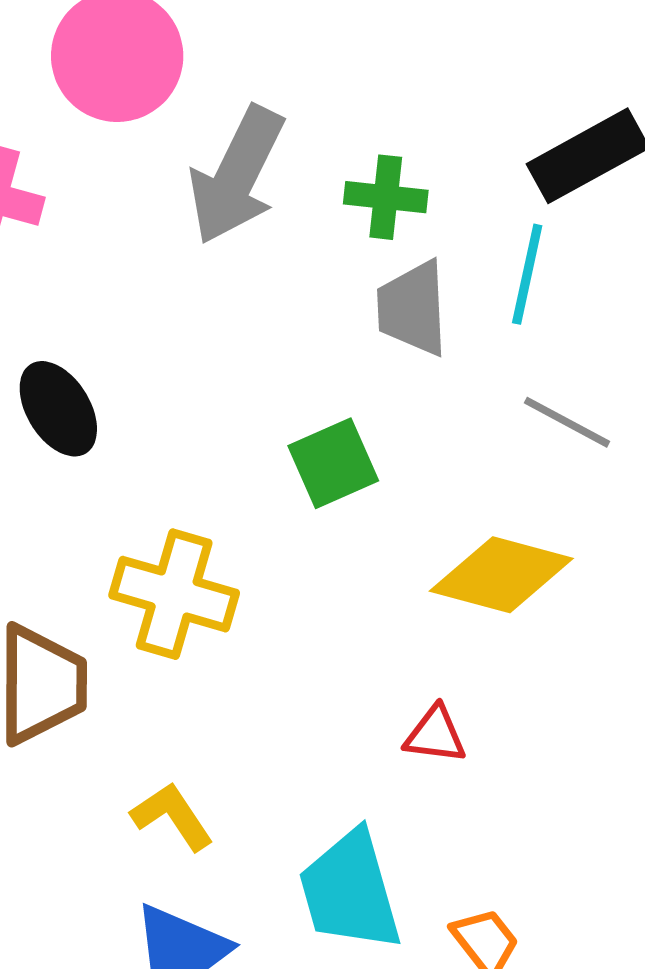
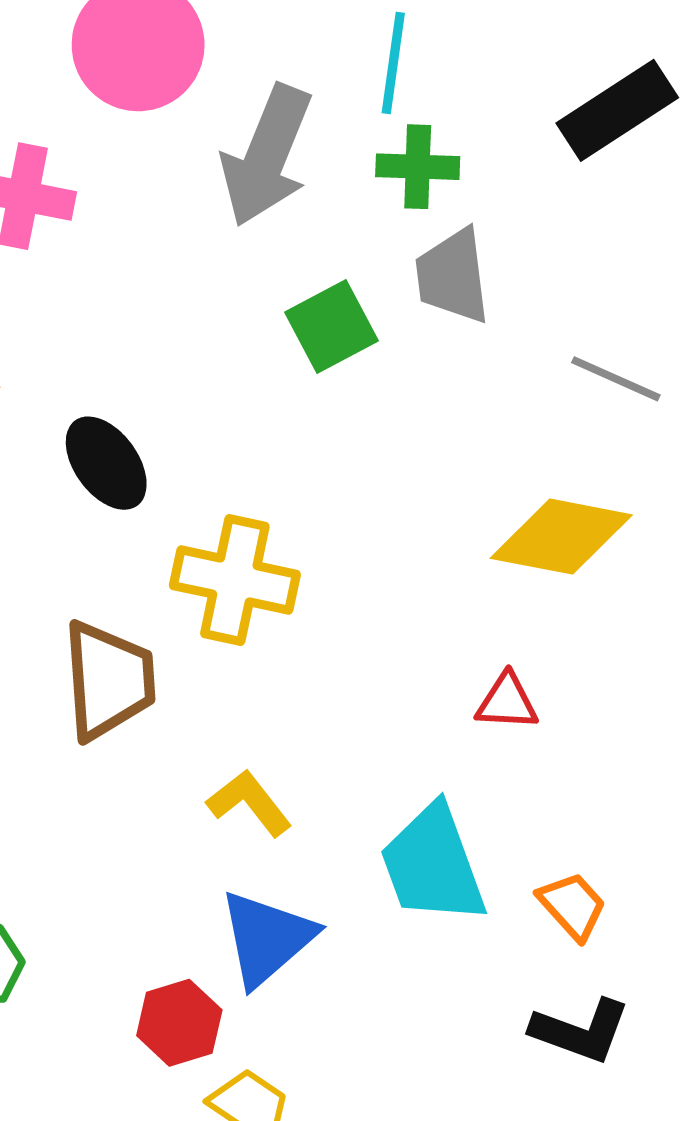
cyan line: (527, 274) -> (393, 63), moved
black ellipse: (58, 409) -> (106, 463), moved
green square: (333, 463) -> (331, 326), moved

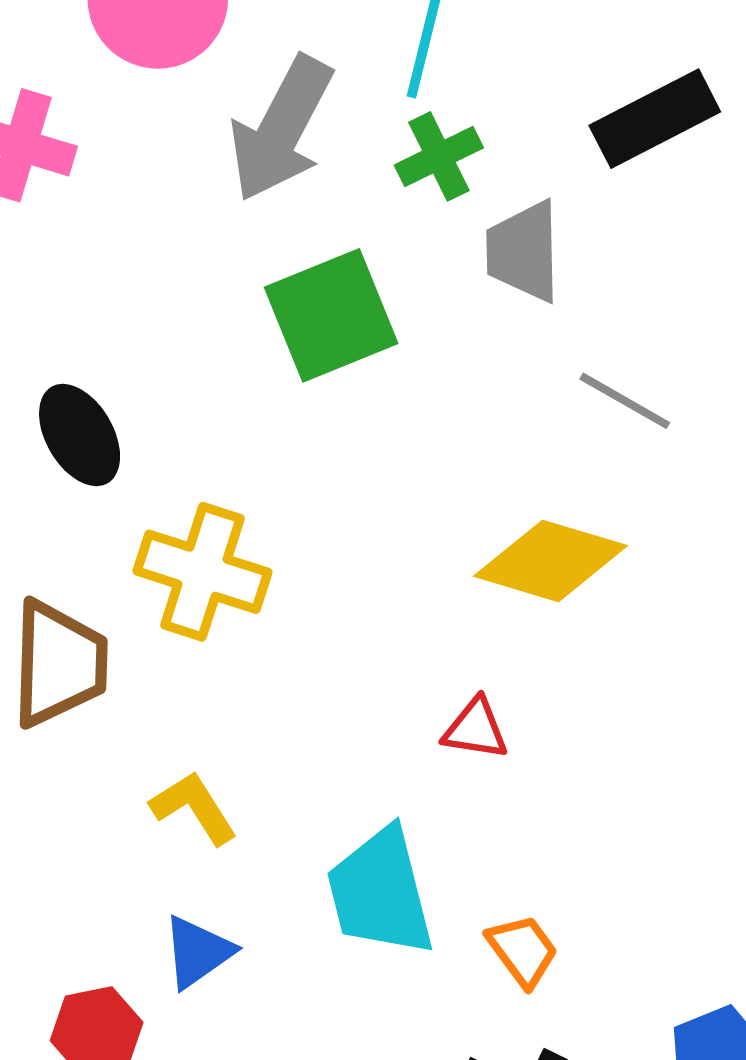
green cross: (418, 167) -> (439, 156), turned -34
gray trapezoid: (453, 276) -> (524, 252), moved
green square: (331, 326) -> (331, 315), size x1.4
blue triangle: (267, 938) -> (198, 952), size x0.7

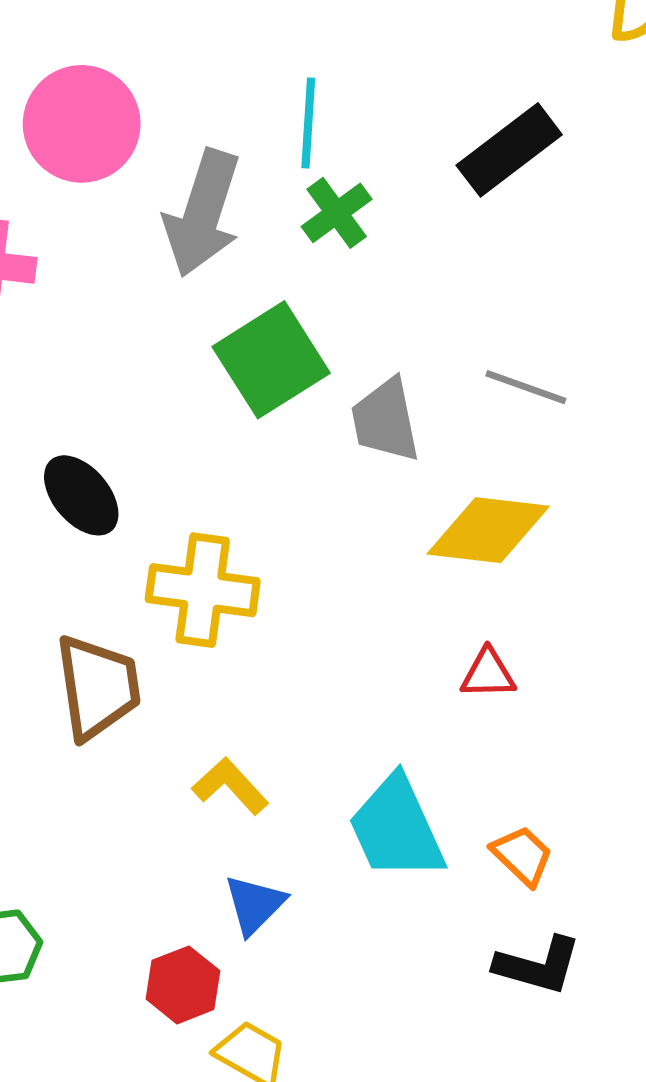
gray trapezoid: (524, 252) -> (385, 420), moved
red triangle: (476, 729) -> (488, 674), moved

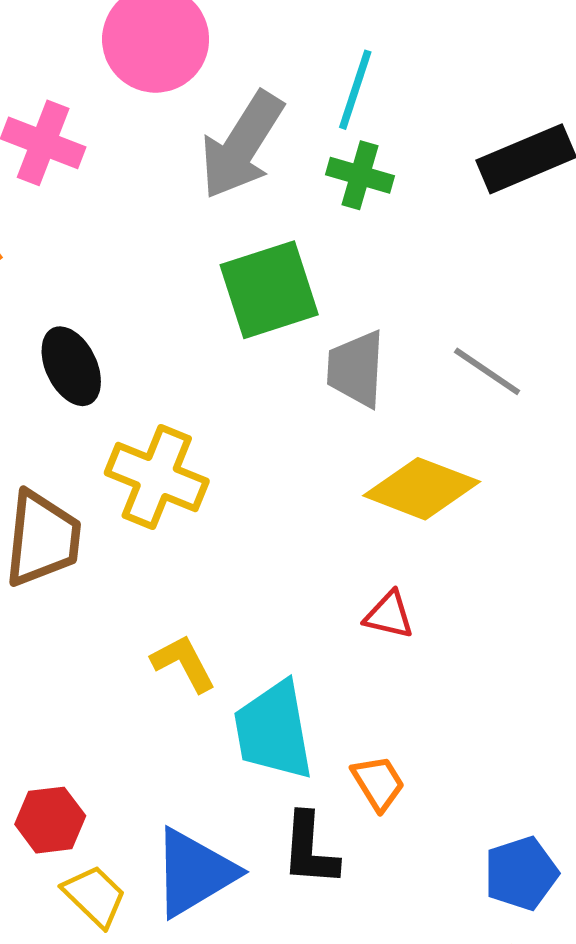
green cross: (337, 213) -> (360, 175), turned 38
yellow L-shape: (230, 786) -> (183, 663), moved
blue triangle: (255, 905) -> (194, 873), moved, size x1.6
black L-shape: (538, 965) -> (310, 849), moved, turned 64

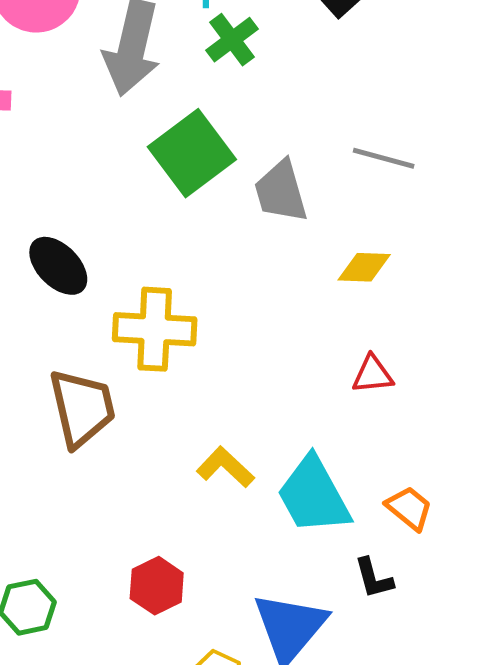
green cross: (360, 175) -> (232, 40), turned -34
yellow diamond: (422, 489) -> (364, 267), size x0.6
red hexagon: (50, 820) -> (157, 586), moved
black L-shape: (310, 849) -> (374, 578), size x0.7

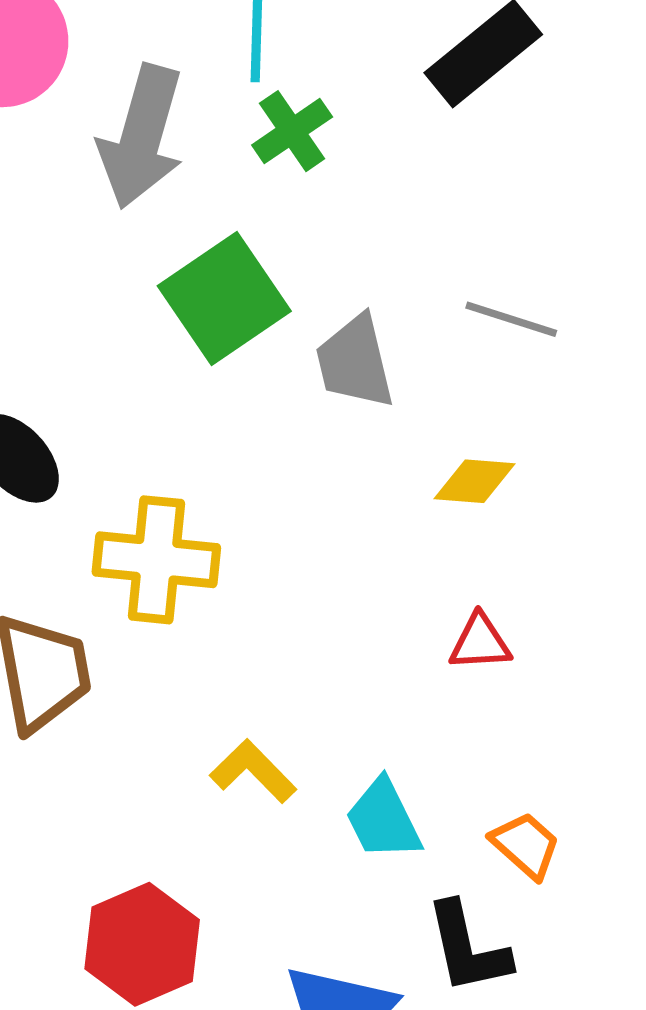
cyan trapezoid: (314, 495) -> (383, 820), size x0.7
black L-shape: (374, 578) -> (468, 948), size x1.5
red hexagon: (157, 586) -> (142, 944), size x1.4

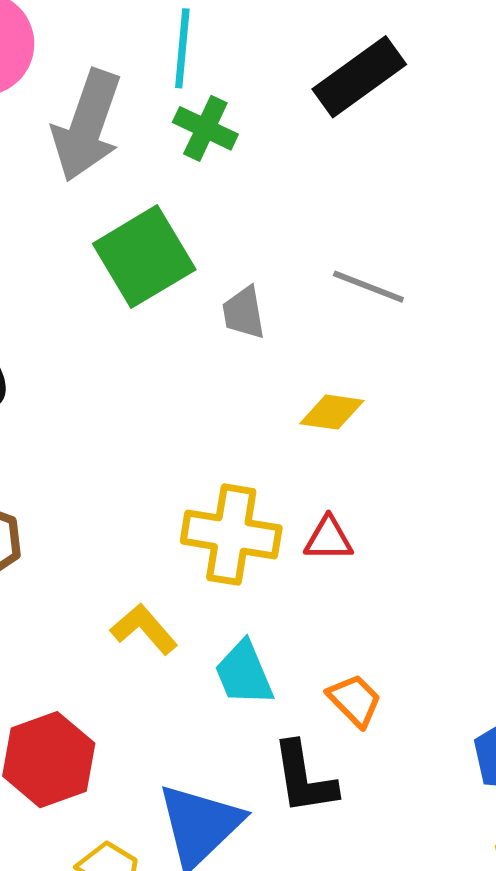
green cross: (292, 131) -> (205, 128), turned -34
gray trapezoid: (355, 362) -> (244, 313), size x0.7
yellow cross: (156, 560) -> (231, 535), moved

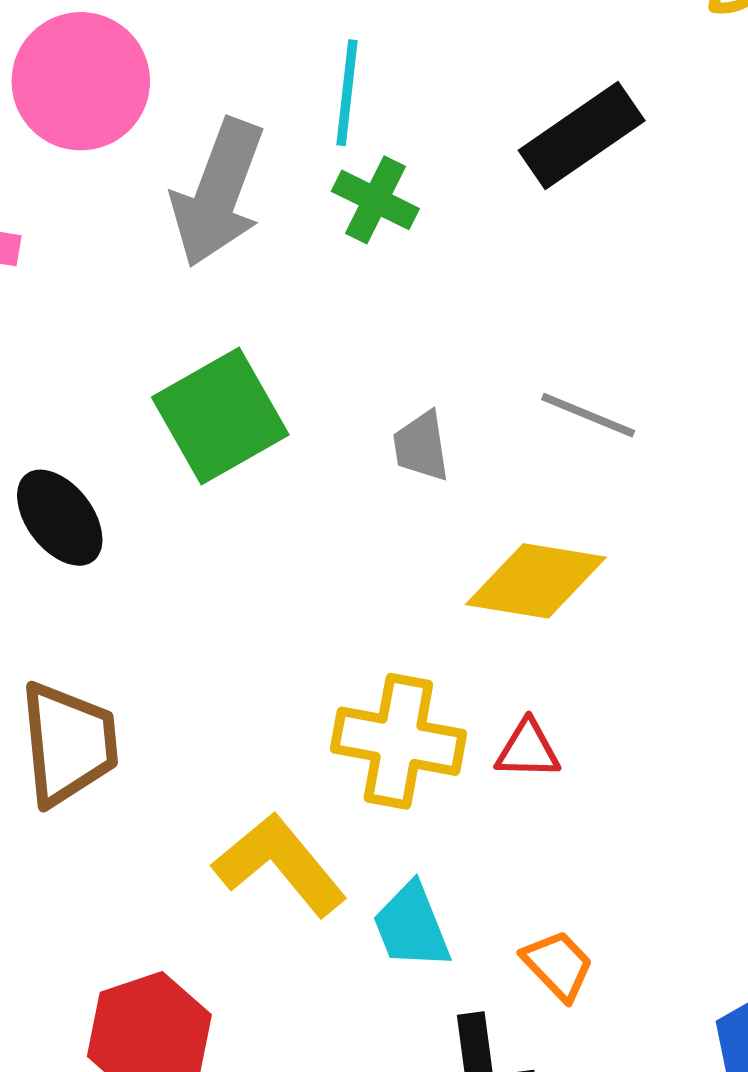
green square: (144, 257) -> (220, 416), moved
yellow diamond: (332, 412) -> (536, 581), size x1.6
yellow L-shape: (144, 629) -> (280, 865), size x1.5

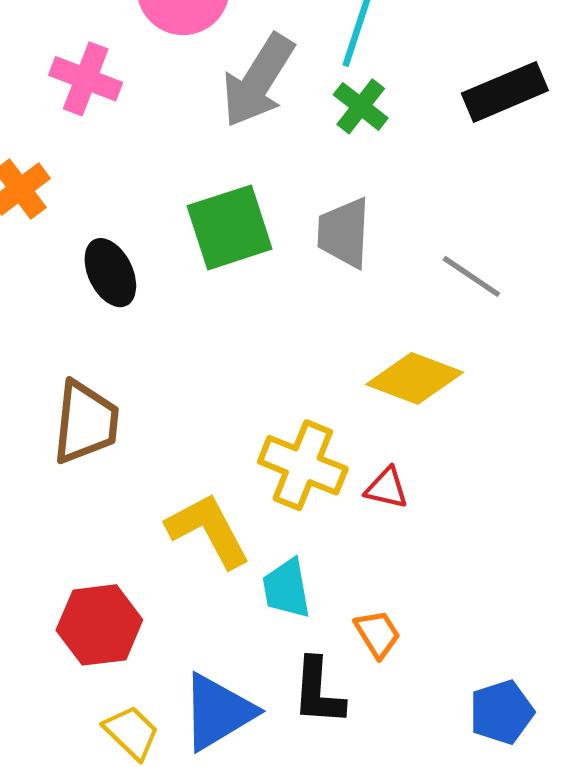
gray trapezoid: (421, 446) -> (344, 233), moved, size x1.5

